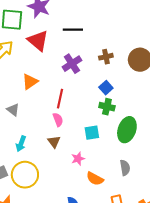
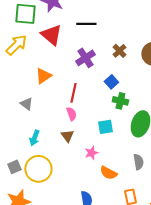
brown cross: (106, 57) -> (119, 51), turned -32
blue square: (106, 88) -> (111, 82), moved

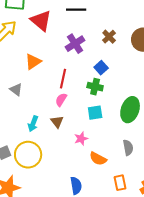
green cross: (120, 101) -> (95, 87), moved
pink semicircle: (71, 114) -> (61, 100), turned -128
cyan arrow: (34, 138) -> (33, 124), moved

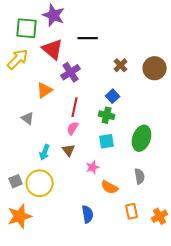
purple cross: (75, 44) -> (71, 72), moved

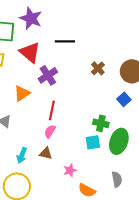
blue square: (113, 96) -> (124, 99), moved
green cross: (107, 115) -> (101, 123), moved
cyan square: (107, 141) -> (93, 142), moved
brown triangle: (69, 150) -> (46, 153), turned -40

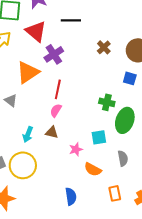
orange triangle: (22, 93) -> (28, 72), size x1.4
blue square: (124, 99) -> (130, 78), turned -32
cyan square: (93, 142) -> (99, 137), moved

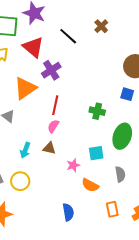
black line: (71, 20) -> (68, 36), turned 42
brown cross: (104, 47) -> (101, 26), moved
green cross: (107, 102) -> (97, 111), moved
yellow circle: (23, 165) -> (20, 181), size x0.7

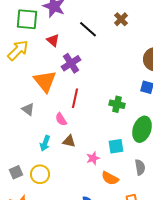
red triangle: (33, 47) -> (53, 40), size x0.6
orange triangle: (25, 88) -> (45, 81), turned -35
pink semicircle: (53, 126) -> (61, 119), moved, turned -64

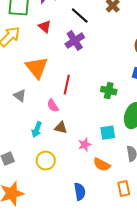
purple cross: (71, 63) -> (75, 41), moved
yellow circle: (40, 174) -> (46, 161), moved

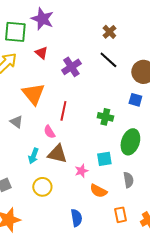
black line: (80, 16) -> (108, 60), moved
brown triangle: (61, 128) -> (57, 154), size x1.5

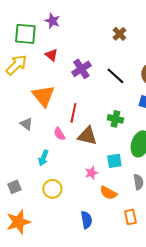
purple star: (42, 19) -> (52, 21), size x0.7
black line: (108, 60) -> (115, 76), moved
brown triangle: (57, 154) -> (87, 136), moved

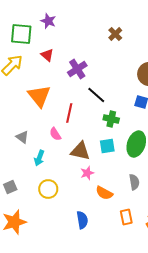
black line: (115, 76) -> (96, 95), moved
gray triangle: (26, 124) -> (22, 137), moved
brown triangle: (87, 136) -> (80, 151), moved
cyan square: (114, 161) -> (107, 146), moved

